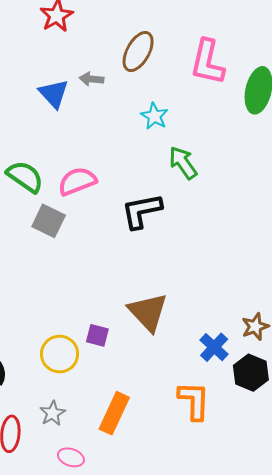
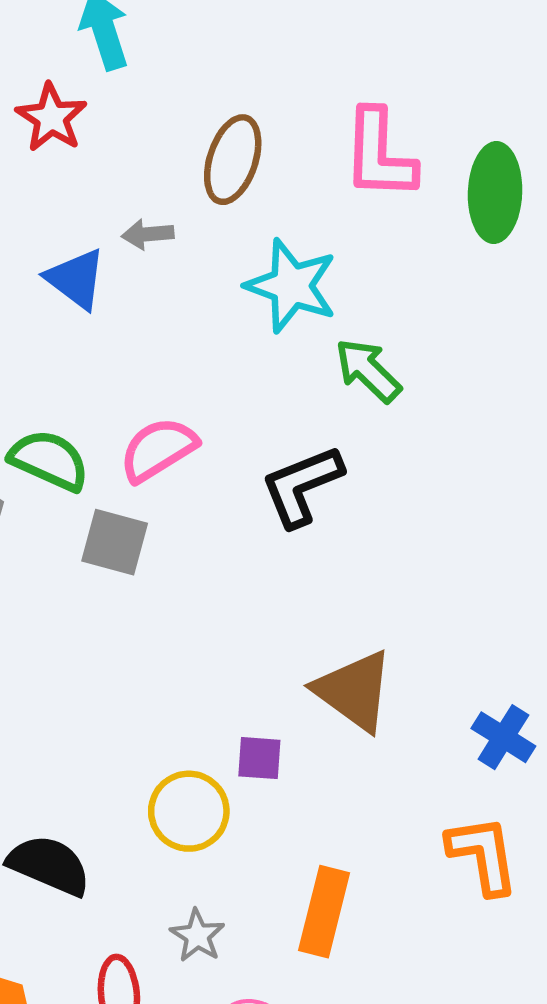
cyan star: (154, 116) -> (291, 286), size x1.6

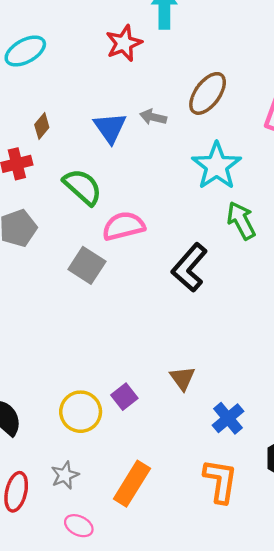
green semicircle: (49, 460) -> (83, 187), moved
black L-shape: (302, 486) -> (189, 267), turned -45
brown triangle: (354, 691) -> (182, 378), size x0.6
blue cross: (503, 737) -> (228, 418), moved
purple square: (259, 758) -> (124, 397), turned 30

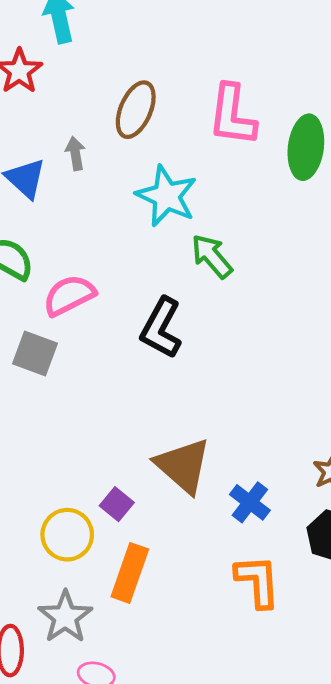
gray arrow: (153, 117) -> (75, 153), turned 80
brown triangle: (182, 378) -> (183, 466), size x1.8
gray star: (65, 475) -> (65, 617), size x1.5
orange rectangle: (132, 484) -> (130, 573), moved

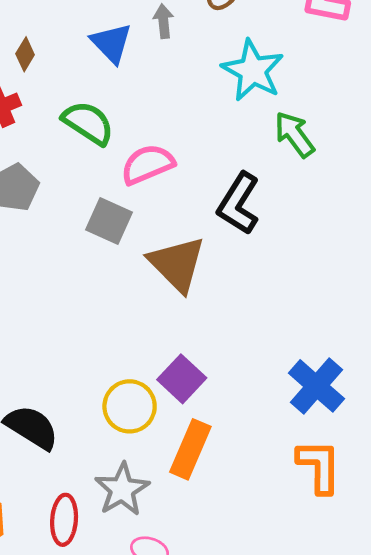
brown triangle: (183, 466) -> (177, 264), moved
blue cross: (250, 502) -> (316, 386), size x1.4
purple square: (117, 504) -> (182, 379), size x1.4

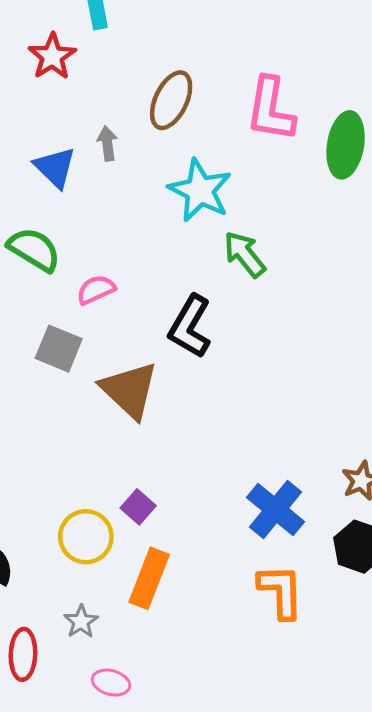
pink semicircle: (148, 164) -> (96, 290), size x0.7
purple square: (182, 379) -> (138, 507), size x0.7
gray star: (122, 489) -> (81, 622), size x0.6

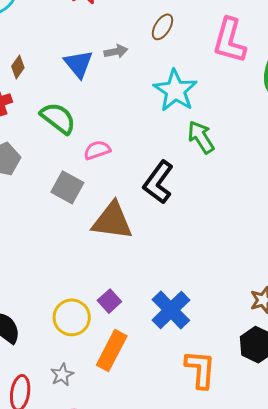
brown ellipse: (171, 100) -> (162, 27), size x0.7
gray arrow: (107, 143) -> (116, 51), turned 80
brown triangle: (129, 390) -> (112, 221), turned -42
blue cross: (275, 510) -> (171, 310), moved

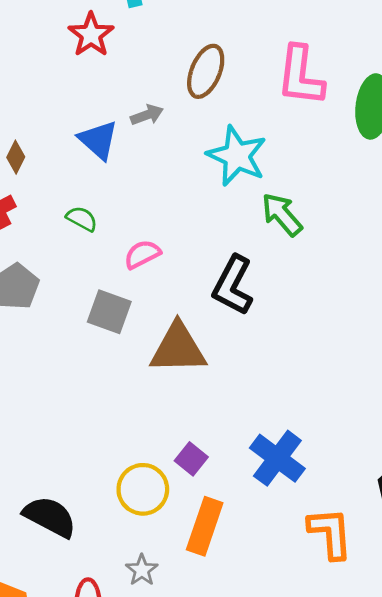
brown ellipse: (162, 27) -> (206, 71), size x1.4
green semicircle: (58, 118) -> (82, 219), size x0.6

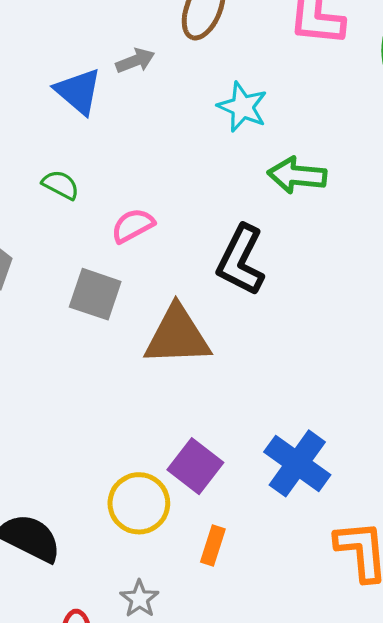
cyan star: (237, 156) -> (242, 107), size x0.7
green arrow: (282, 215) -> (297, 175), turned -42
purple square: (191, 459) -> (195, 466), size x1.4
orange rectangle: (205, 526) -> (213, 546), size x0.6

